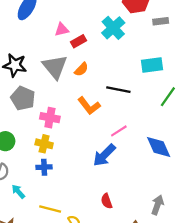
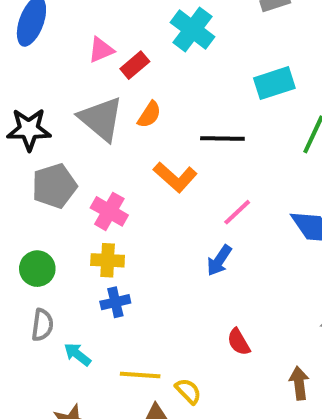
gray pentagon: (23, 98) -> (54, 186), turned -30
pink cross: (50, 118) -> (109, 211), turned 30
blue arrow: (104, 155) -> (219, 260), size x0.7

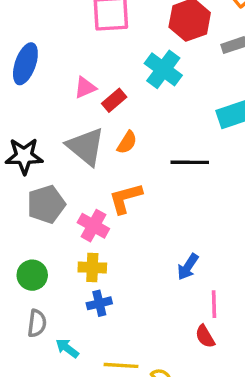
orange L-shape: (175, 177) -> (125, 198), moved, turned 123
pink line: (237, 212) -> (214, 304), moved, turned -48

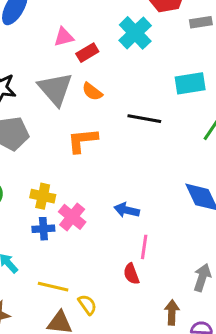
orange semicircle: (127, 142) -> (92, 92), turned 85
pink cross: (93, 226) -> (72, 217), moved
blue arrow: (188, 267) -> (127, 210), turned 60

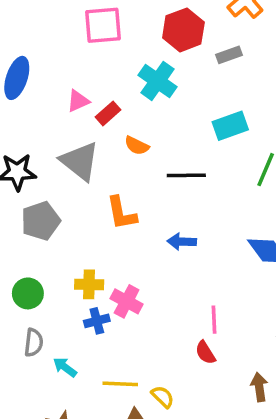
orange semicircle: (92, 92) -> (137, 146), moved
orange L-shape: (82, 140) -> (121, 213), turned -84
blue arrow: (127, 210) -> (182, 242), moved

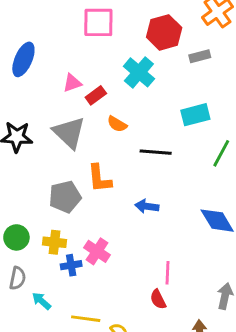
gray pentagon: (41, 221) -> (65, 197), moved
yellow cross: (89, 284) -> (54, 242), moved

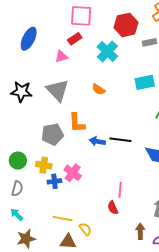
red rectangle: (96, 95) -> (75, 39), moved
orange semicircle: (117, 124) -> (99, 89), moved
black line: (156, 152) -> (120, 140), moved
blue arrow: (147, 206) -> (97, 141), moved
cyan arrow: (41, 301) -> (17, 214), moved

